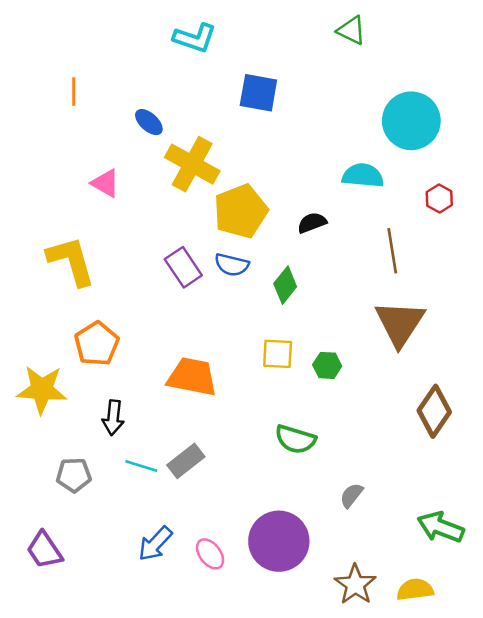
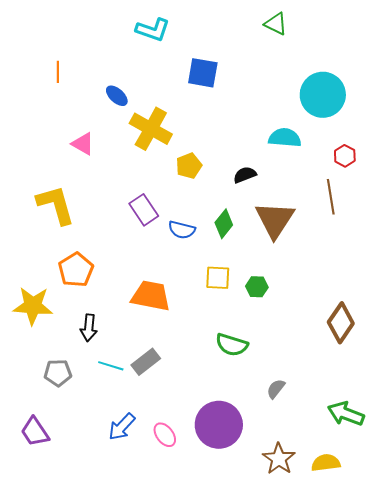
yellow pentagon: (241, 211) -> (189, 166), size x0.6
brown line: (392, 251) -> (331, 197), moved
blue semicircle: (232, 265) -> (182, 230), moved
brown triangle: (400, 323) -> (275, 220), moved

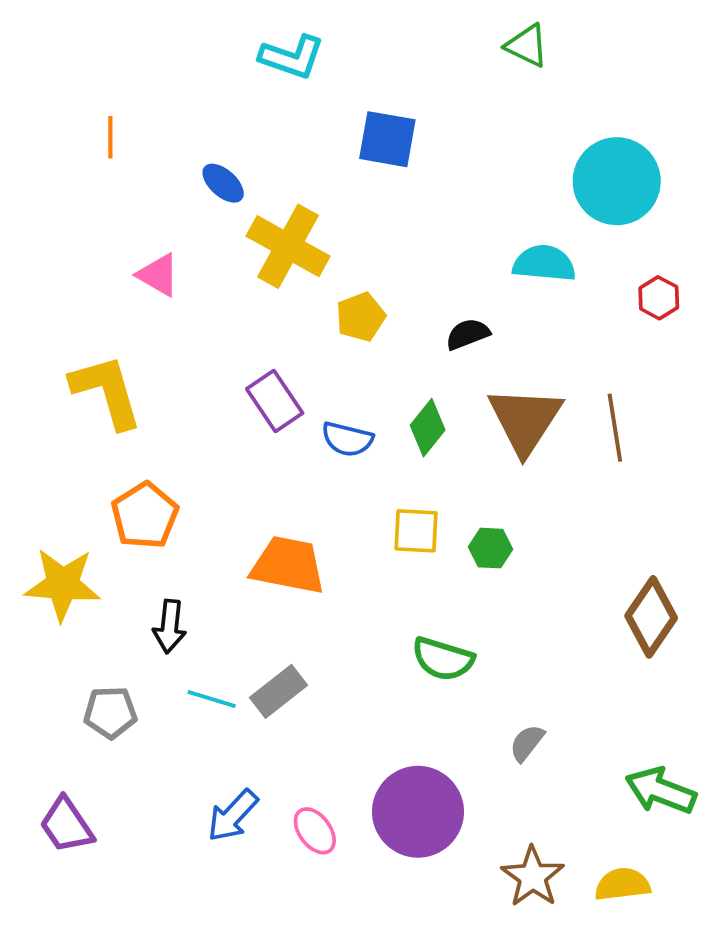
brown line: (331, 197) -> (615, 428), moved

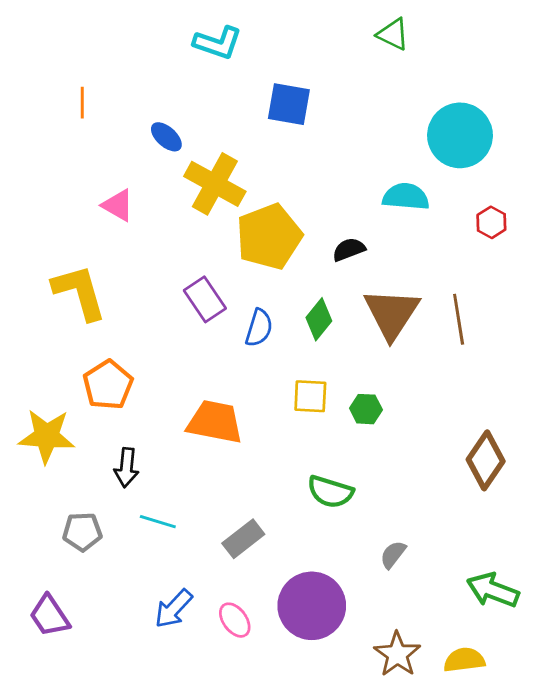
yellow pentagon: (361, 317) -> (269, 237), size x1.8
blue semicircle: (347, 439) -> (259, 328), turned -87
gray rectangle: (279, 691) -> (243, 539), moved

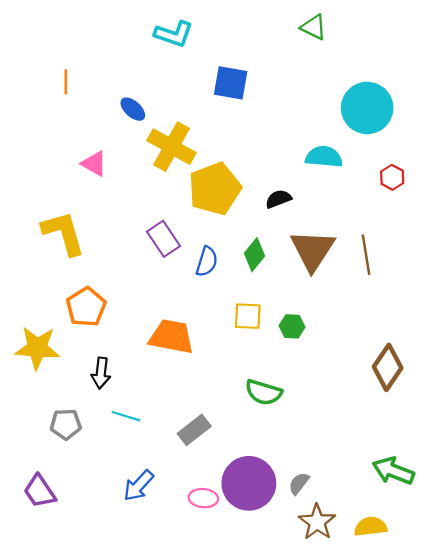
gray semicircle: (393, 554) -> (299, 483), moved
pink ellipse: (235, 620) -> (203, 498), moved, turned -48

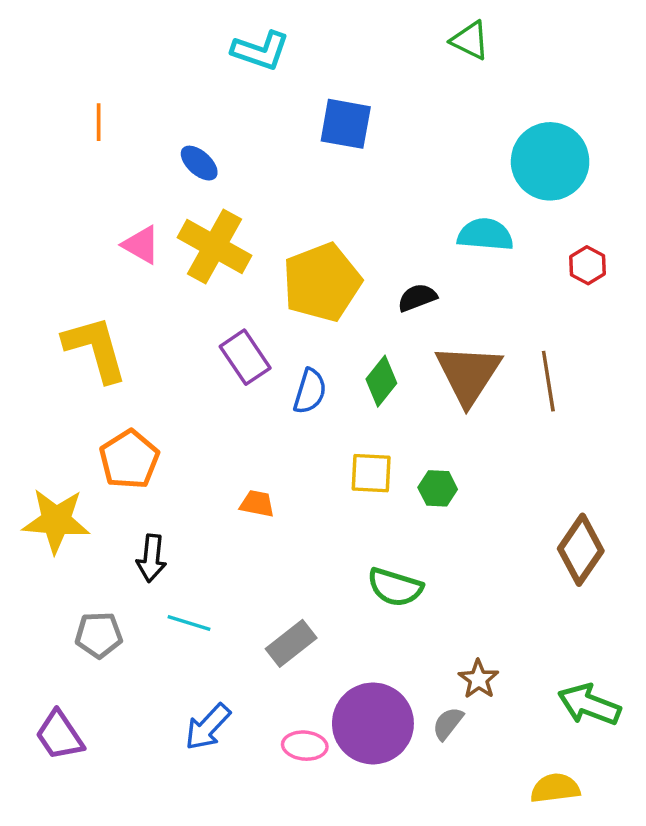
yellow cross: (171, 147) -> (214, 247), moved
orange trapezoid: (171, 337) -> (257, 504), size x0.5
brown star: (317, 522) -> (479, 679), moved, size x0.7

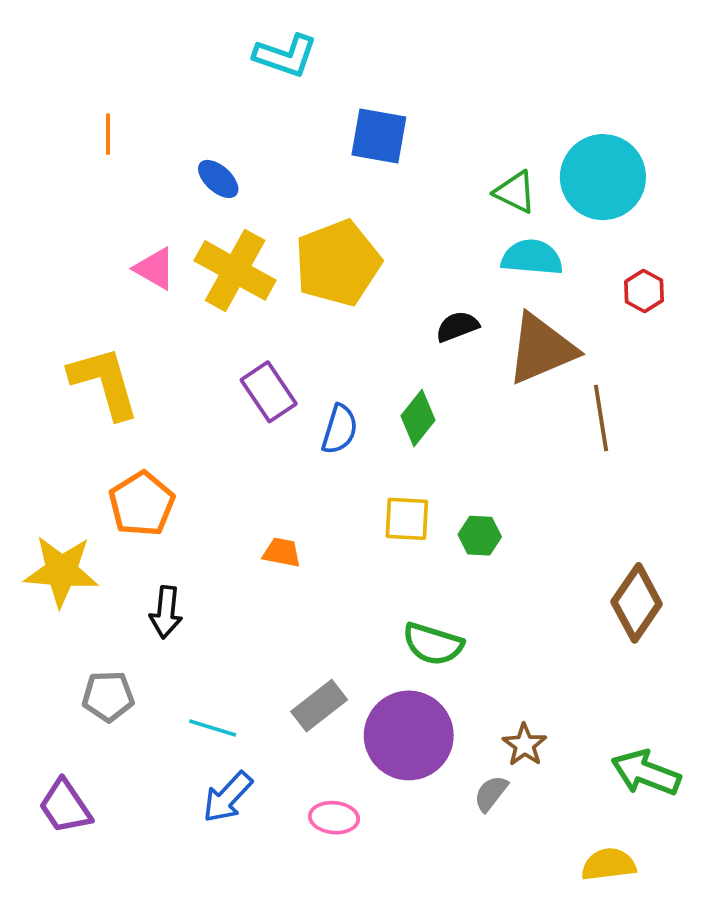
green triangle: (470, 40) -> (515, 192), moved
yellow pentagon: (322, 282) -> (338, 263), moved
brown triangle: (468, 374) -> (541, 349), moved, turned 34
cyan line: (189, 623) -> (213, 728), moved
purple circle: (373, 723) -> (409, 735), moved

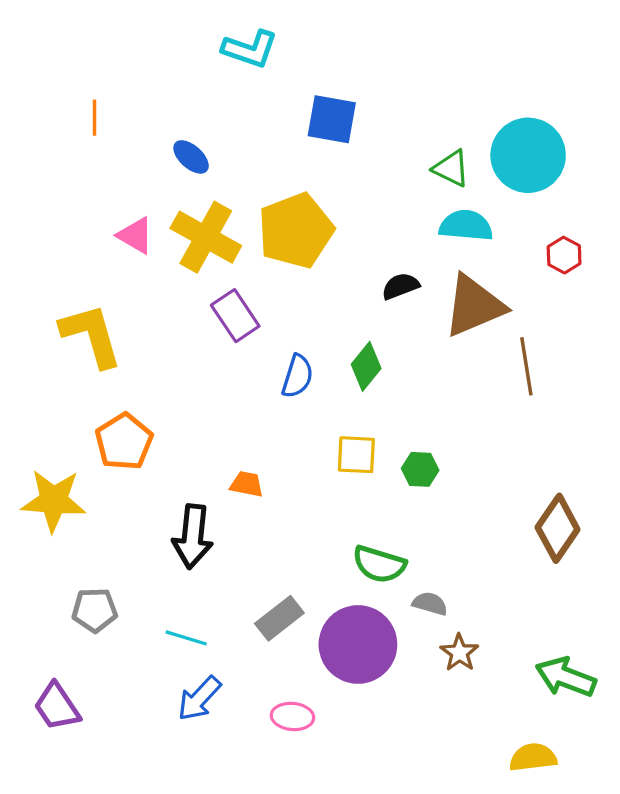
purple rectangle: (269, 392) -> (235, 316), moved
black arrow: (166, 612) -> (193, 536), moved, size x1.4
gray semicircle: (491, 793) -> (430, 604), moved, turned 68

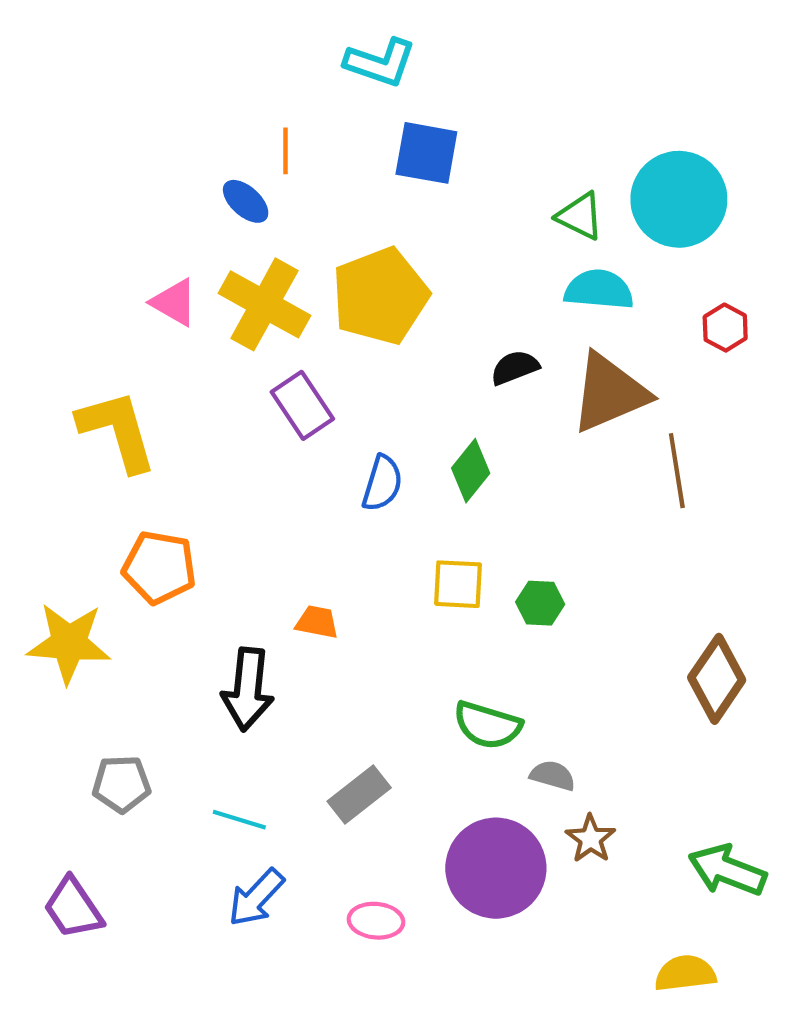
cyan L-shape: (250, 49) -> (380, 63), moved
orange line: (95, 118) -> (286, 151), moved
orange pentagon: (124, 442) -> (159, 567), turned -30
purple circle: (358, 644) -> (496, 868), moved

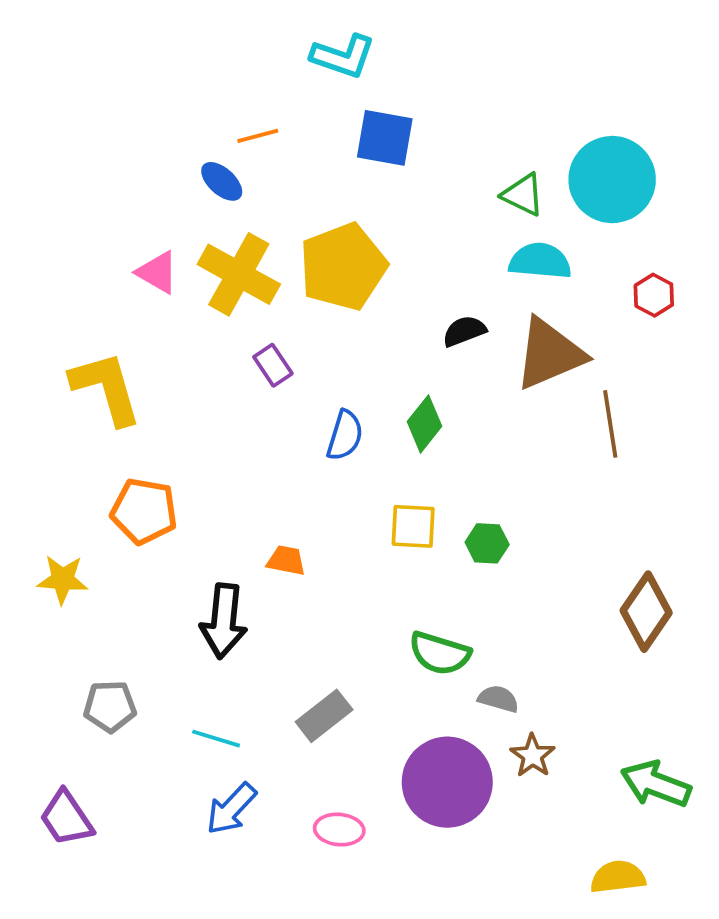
orange line: (286, 151) -> (258, 136), turned 75
purple rectangle: (302, 405) -> (273, 365), size x0.7
yellow star: (69, 643) -> (63, 579), size x0.7

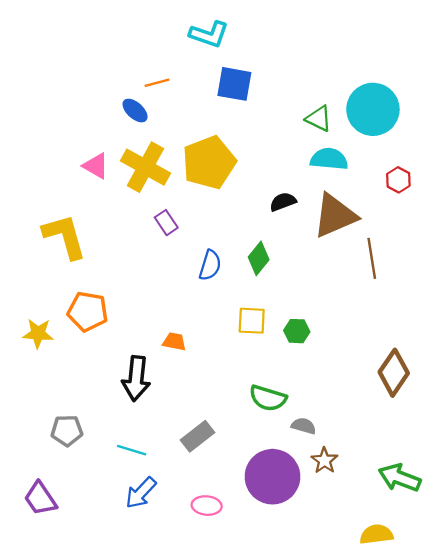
yellow star: (63, 579) -> (38, 333), moved

